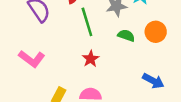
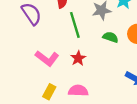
pink L-shape: (32, 59) -> (47, 58), moved

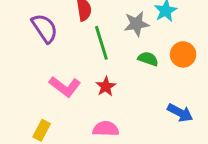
yellow rectangle: (49, 92) -> (42, 130), moved

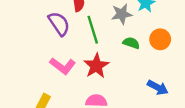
purple semicircle: (45, 28) -> (59, 24), moved
red star: (106, 87) -> (96, 66), size x1.5

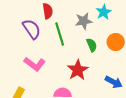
green semicircle: (131, 43) -> (92, 45), turned 48
red star: (96, 66) -> (78, 70), moved

